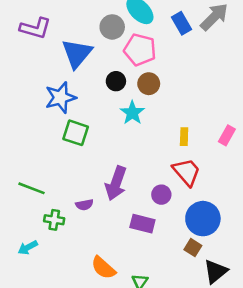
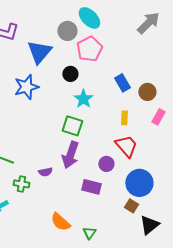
blue rectangle: (181, 23) -> (122, 83), moved
pink pentagon: (140, 50) -> (89, 49), turned 30
brown circle: (149, 84) -> (147, 92), moved
green square: (76, 133) -> (72, 126), moved

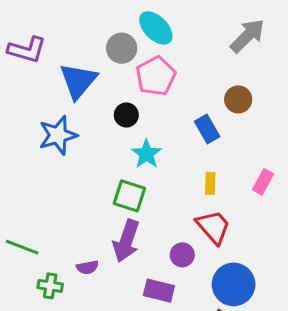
brown circle: (147, 92) -> (238, 99), moved

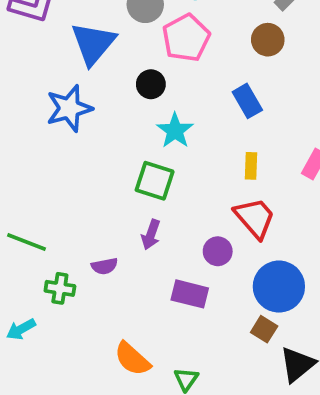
brown circle: (238, 99) -> (268, 40), moved
purple arrow: (126, 241) -> (151, 235), size x0.6

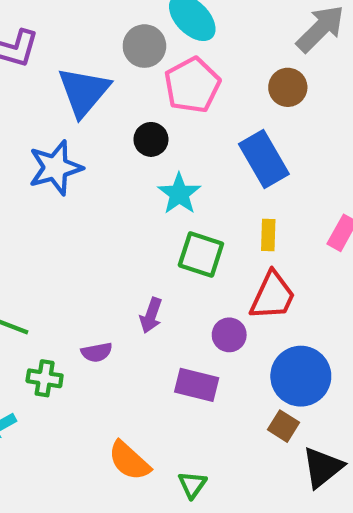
blue rectangle: (247, 101) -> (264, 159), size x1.4
green square: (155, 181) -> (201, 255), moved
red trapezoid: (255, 218) -> (273, 296), turned 66

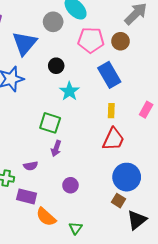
pink pentagon: (192, 85) -> (91, 40), moved, turned 30
green square: (201, 255) -> (50, 123), moved
purple circle: (229, 335) -> (70, 185), moved
purple rectangle: (197, 385) -> (27, 196), moved

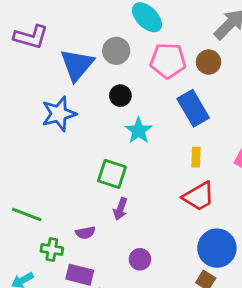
gray circle: (53, 22) -> (116, 51), moved
red trapezoid: (113, 139) -> (199, 196), turned 35

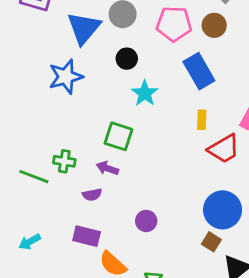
red trapezoid: (199, 196) -> (224, 149), moved
purple arrow: (120, 209) -> (107, 168), moved, turned 90
green cross: (52, 250) -> (64, 161), moved

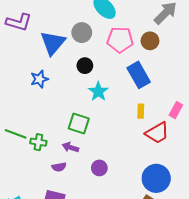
blue star: (66, 77) -> (39, 79), size x0.7
green line: (34, 177) -> (16, 134), moved
purple circle: (146, 221) -> (99, 168), moved

